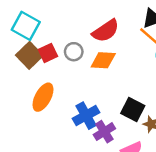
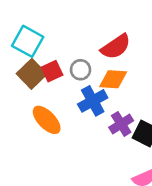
orange ellipse: (43, 97) -> (47, 120), turned -72
blue cross: (86, 116) -> (93, 101), moved
purple cross: (104, 132) -> (121, 124), moved

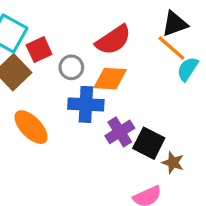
red square: (52, 71) -> (39, 50), moved
blue cross: (93, 101) -> (86, 104), turned 32

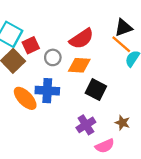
blue cross: (86, 104) -> (47, 91), moved
purple cross: (120, 132) -> (86, 125), moved
black square: (149, 143) -> (96, 90), moved

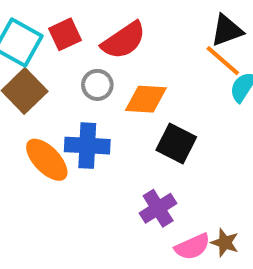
red semicircle: (82, 39) -> (124, 40), moved
red square: (31, 45) -> (65, 34), moved
brown star: (122, 123) -> (225, 243), moved

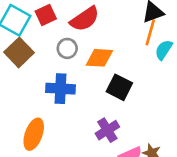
orange line: (223, 61) -> (150, 32), turned 65
orange ellipse: (47, 160) -> (34, 134), moved, turned 64

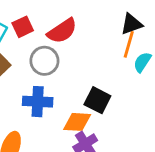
gray circle: (67, 48) -> (44, 61), size x1.4
orange diamond: (99, 58) -> (77, 122), moved

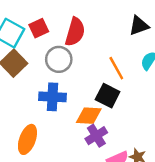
red semicircle: (62, 31) -> (75, 32), turned -40
orange line: (129, 44) -> (116, 68), moved, turned -45

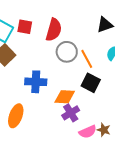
red square: (39, 28) -> (25, 27), turned 35
gray circle: (59, 59) -> (67, 52), moved
black square: (108, 96) -> (91, 83), moved

